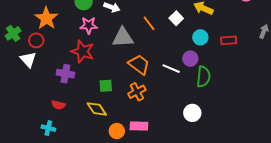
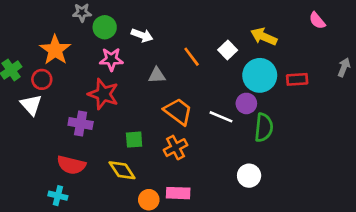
gray triangle: (123, 37) -> (157, 75), size x0.6
cyan circle: (200, 37) -> (260, 75), size x1.6
red semicircle: (58, 105) -> (71, 165), size x1.5

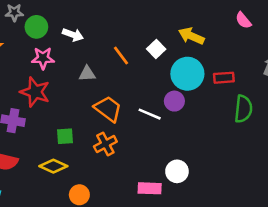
green semicircle: (264, 128) -> (243, 109), moved
yellow diamond: (122, 170) -> (53, 166), turned -32
pink rectangle: (178, 193) -> (150, 188), moved

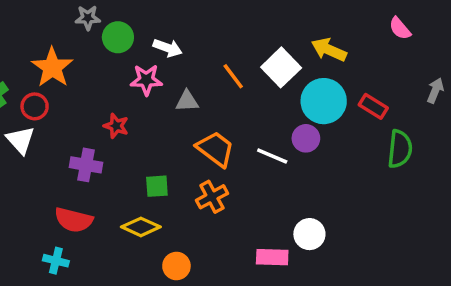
white square: (156, 49) -> (281, 67), size x1.5
pink star: (43, 58) -> (146, 80), moved
red rectangle: (224, 78) -> (373, 106), turned 36
red star: (35, 92) -> (116, 126), size x0.6

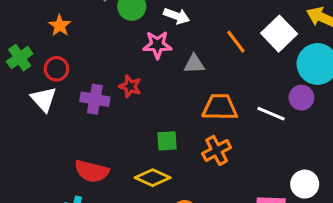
orange star: (52, 67) -> (60, 26), moved, size x0.6
orange trapezoid: (215, 149) -> (220, 107), turned -36
purple cross: (86, 165) -> (95, 99), moved

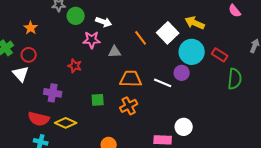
purple cross: (95, 99) -> (53, 93), moved
red semicircle: (92, 171) -> (39, 119), moved
yellow diamond: (153, 178) -> (66, 123), moved

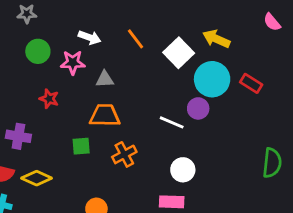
green circle: (76, 16) -> (38, 51), moved
orange line: (141, 38) -> (135, 39), moved
orange trapezoid: (131, 79) -> (105, 115), moved
green semicircle: (235, 79) -> (272, 163), moved
white circle: (184, 127) -> (183, 170), moved

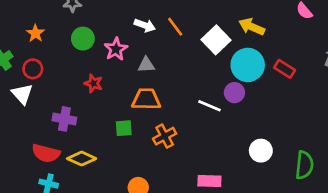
white arrow: (89, 37) -> (145, 25), moved
pink star: (73, 62) -> (116, 49), turned -30
green semicircle: (272, 163) -> (304, 165), moved
white circle: (183, 170) -> (261, 151), moved

